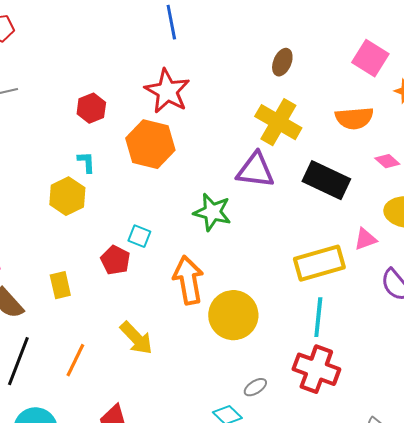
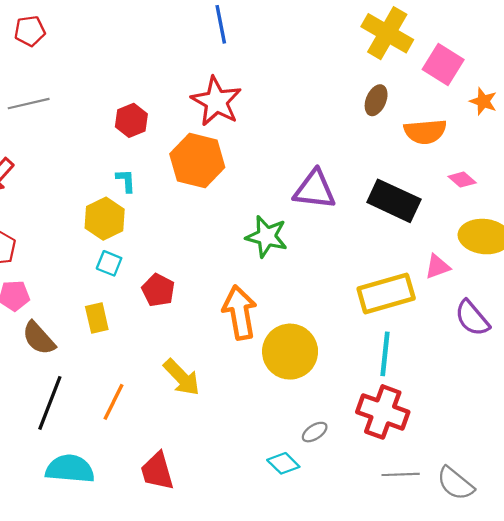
brown ellipse: (282, 62) -> (376, 100), moved
yellow cross: (278, 122) -> (387, 33), moved
cyan square: (139, 236) -> (109, 263), moved

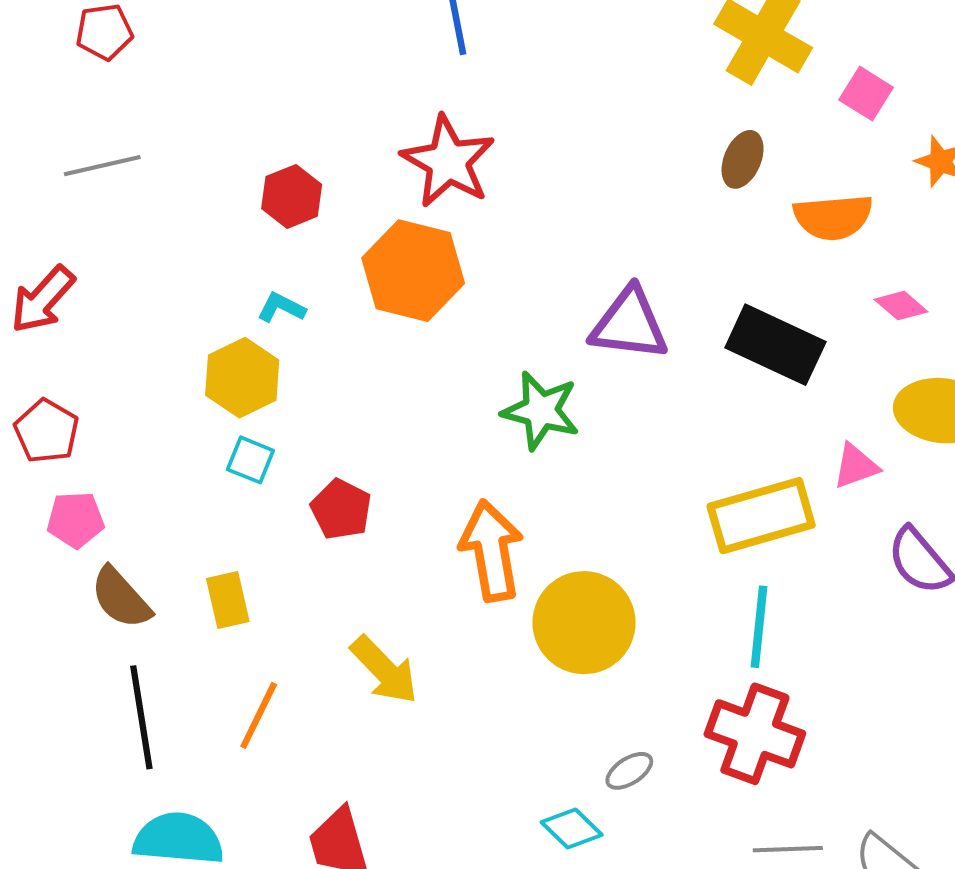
pink square: (443, 64) -> (866, 94), size x0.7
cyan L-shape: (126, 181) -> (281, 308), turned -60
yellow rectangle: (97, 318) -> (228, 600), moved
black line: (50, 403) -> (141, 717), turned -30

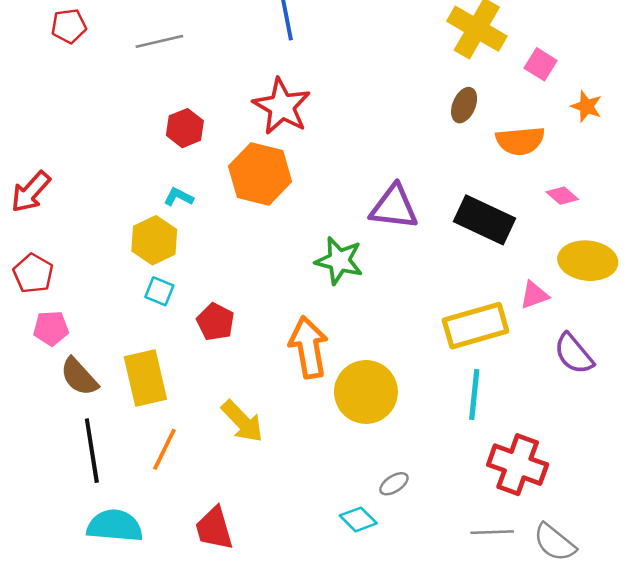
gray line: (102, 166) -> (159, 41), moved
yellow rectangle: (228, 600) -> (145, 378), size x1.6
red cross: (755, 734) -> (518, 465), moved

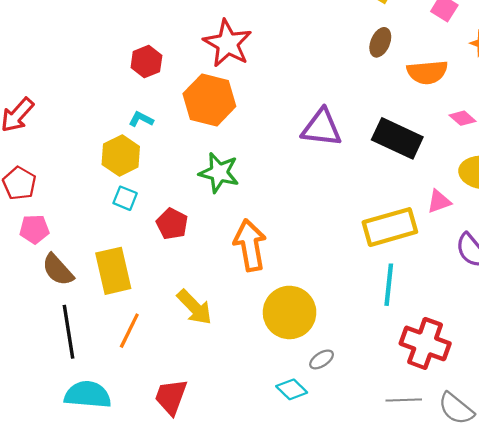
green star: (339, 261) -> (219, 173), moved
yellow circle: (366, 392) -> (290, 312), moved
red trapezoid: (214, 528) -> (171, 397), turned 36

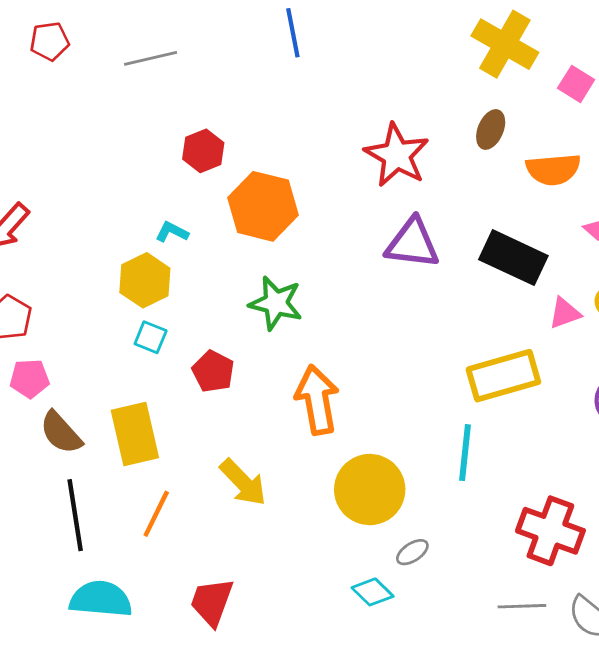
red star: (228, 43) -> (397, 155), moved
red hexagon: (146, 62) -> (203, 151), moved
pink triangle: (439, 201) -> (565, 313), moved
cyan line: (389, 285) -> (465, 453), moved

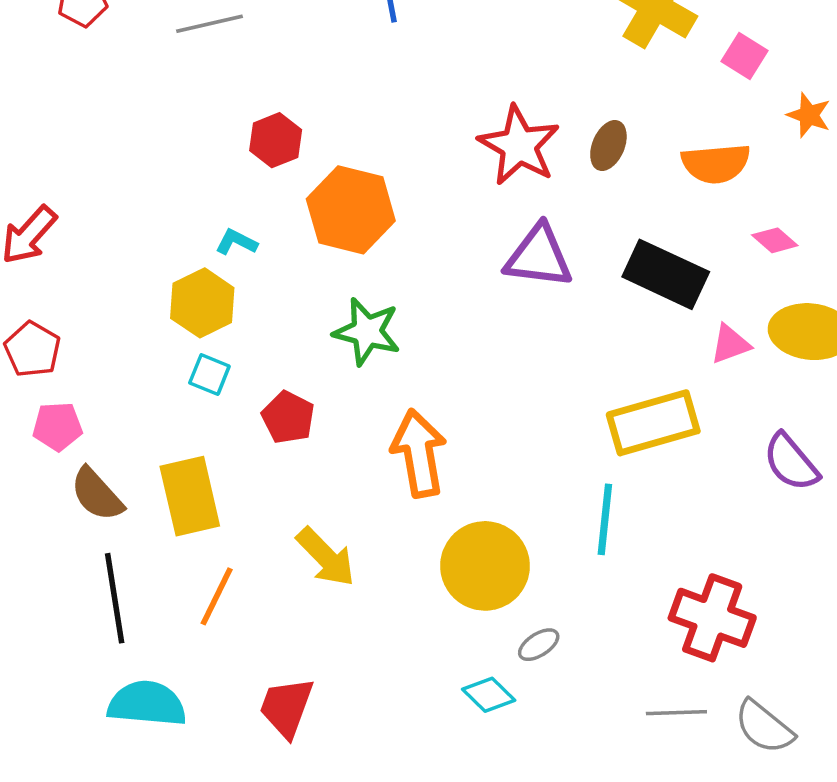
brown ellipse: (491, 129) -> (608, 145), moved

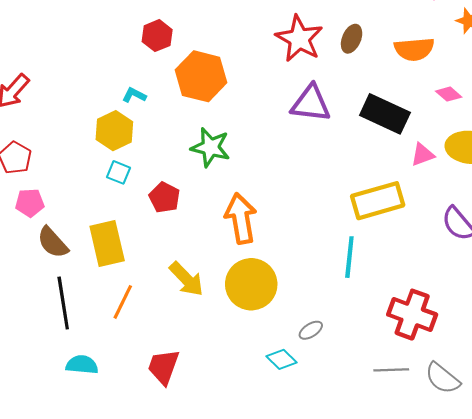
yellow circle: (485, 566) -> (251, 284), moved
cyan semicircle: (147, 704) -> (82, 365), size x0.7

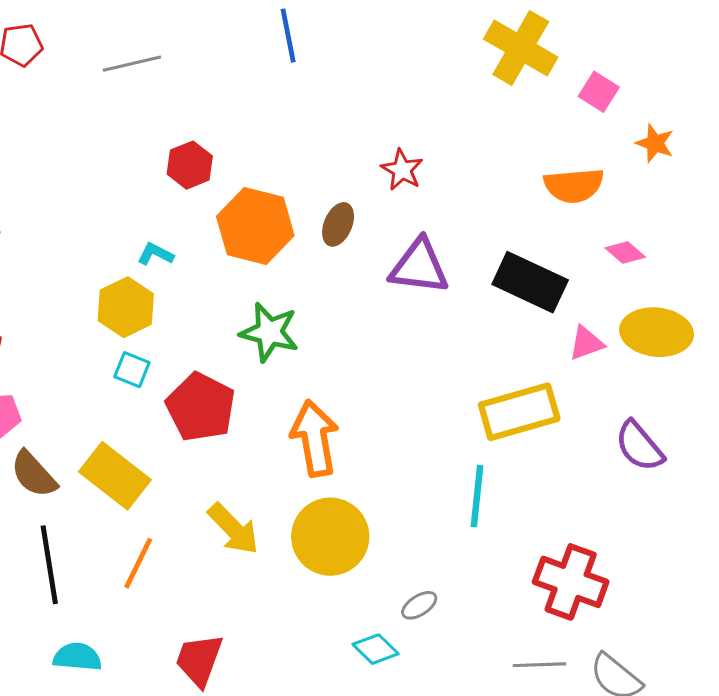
red star: (299, 39) -> (402, 170), size x0.6
brown ellipse: (352, 39) -> (338, 224), moved
red pentagon: (164, 198) -> (201, 407), size x1.5
yellow rectangle: (107, 243) -> (115, 476), turned -39

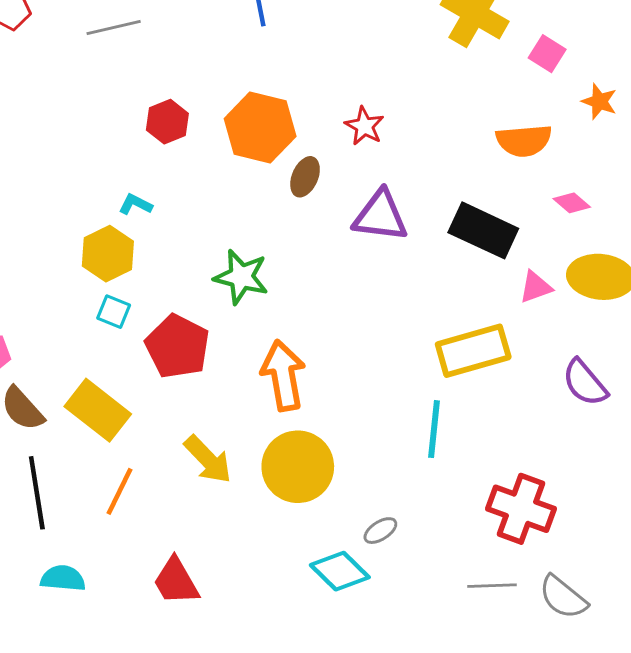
orange hexagon: (255, 226) -> (260, 128), moved
cyan diamond: (376, 649) -> (340, 571), size x1.4
red trapezoid: (199, 660) -> (176, 581), turned -50

